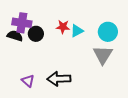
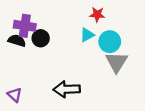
red star: (63, 27) -> (97, 14), moved
cyan circle: (108, 32) -> (110, 42), moved
purple triangle: (28, 81) -> (15, 95), moved

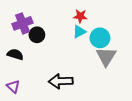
red star: (97, 14) -> (80, 16), moved
purple cross: (25, 26) -> (22, 23), turned -30
black semicircle: (17, 41) -> (15, 54), moved

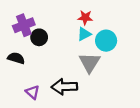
gray triangle: (106, 56) -> (90, 63), moved
purple triangle: (13, 86) -> (33, 92), moved

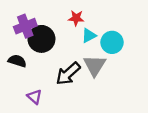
red star: (85, 18) -> (76, 18), moved
black circle: (39, 37) -> (41, 39), size x1.5
black arrow: (64, 87) -> (68, 74), moved, turned -40

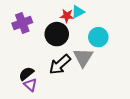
cyan triangle: (89, 35) -> (78, 12), moved
black circle: (41, 39) -> (57, 34), moved
black semicircle: (17, 61) -> (26, 74), moved, turned -56

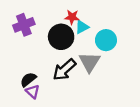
cyan triangle: (78, 12) -> (82, 27), moved

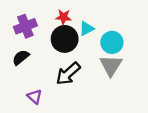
red star: (72, 17) -> (63, 17), moved
gray triangle: (90, 62) -> (111, 65), moved
black semicircle: (28, 80) -> (21, 57), moved

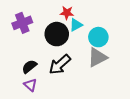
red star: (63, 17) -> (67, 13), moved
black semicircle: (21, 57) -> (29, 67), moved
gray triangle: (111, 65) -> (97, 57), turned 30

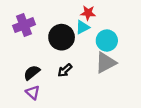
red star: (67, 13) -> (88, 13), moved
black arrow: (60, 65) -> (65, 70), size x0.6

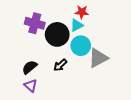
purple cross: (24, 25) -> (35, 23), moved, turned 36
cyan circle: (107, 41) -> (81, 46), moved

